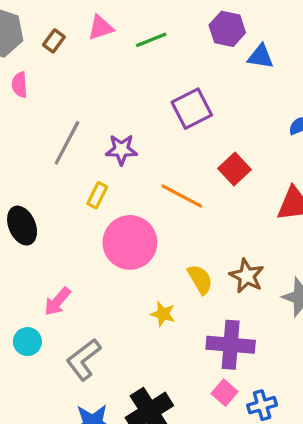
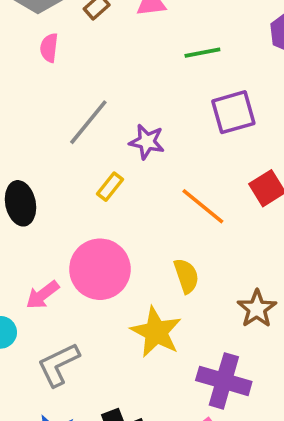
green line: (151, 40) -> (202, 53), moved
pink circle: (130, 242) -> (100, 269), moved
yellow semicircle: (200, 279) -> (186, 276), moved
yellow star: (163, 314) -> (156, 332), size x1.8

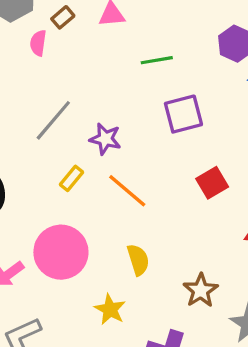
pink semicircle: (49, 48) -> (38, 43), moved
orange line: (203, 206) -> (127, 191), moved
yellow star: (156, 332) -> (110, 309), size x0.7

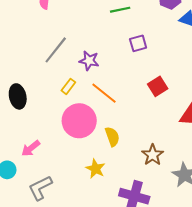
purple square: (183, 114) -> (138, 43), size x0.7
pink circle: (61, 252) -> (79, 121), moved

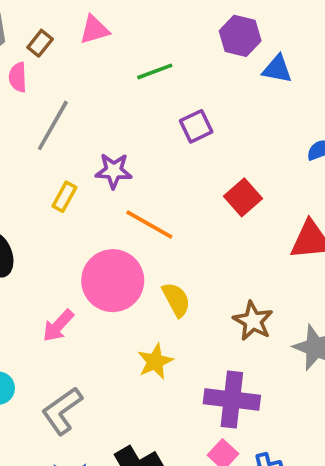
gray line: (56, 50) -> (53, 125), moved
yellow rectangle: (68, 86) -> (64, 197), moved
pink arrow: (31, 148) -> (58, 326), moved
yellow star: (95, 169) -> (155, 361), turned 30

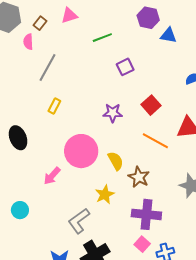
purple star: (114, 171) -> (113, 113), moved
orange line: (149, 225) -> (155, 141), moved
brown star: (253, 321) -> (139, 177), moved
gray L-shape: (62, 411) -> (79, 221), moved

